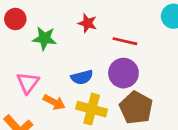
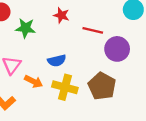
purple circle: (123, 73) -> (117, 49), moved

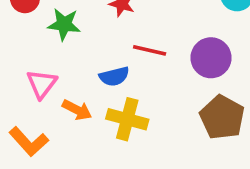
red line: (93, 30) -> (150, 50), moved
brown pentagon: (102, 86) -> (222, 117), moved

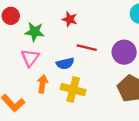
pink triangle: (42, 84) -> (30, 58), moved
orange arrow: (77, 110) -> (42, 84), turned -108

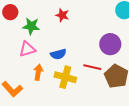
red line: (87, 48) -> (92, 67), moved
pink triangle: (30, 58) -> (27, 49), turned 36

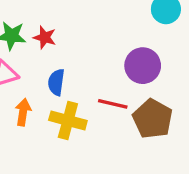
red star: (62, 15) -> (45, 37), moved
blue semicircle: (58, 54) -> (56, 82), turned 112

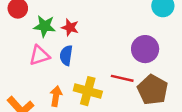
blue semicircle: (56, 82) -> (66, 55), moved
orange arrow: (23, 112) -> (56, 96), moved

